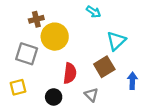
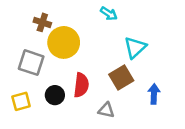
brown cross: (36, 19) -> (42, 22), turned 32
gray triangle: (91, 95) -> (106, 110), turned -32
black circle: (54, 97) -> (55, 95), moved

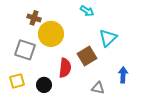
brown square: (121, 78) -> (87, 56), moved
black circle: (55, 95) -> (44, 85), moved
gray triangle: (106, 110) -> (98, 88), moved

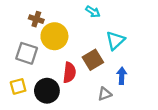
blue arrow: (123, 75) -> (122, 76), moved
black circle: (44, 85) -> (47, 91), size x1.5
gray triangle: (98, 88) -> (105, 94), turned -32

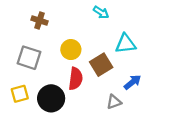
yellow circle: (54, 36) -> (71, 50), moved, size x0.7
cyan triangle: (115, 41) -> (126, 44), turned 36
blue arrow: (122, 76) -> (133, 82), turned 49

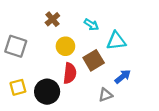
cyan arrow: (101, 12) -> (91, 25), moved
brown cross: (39, 20) -> (52, 19), moved, turned 32
gray square: (29, 58) -> (16, 46), moved

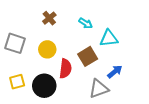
yellow circle: (65, 46) -> (47, 49), moved
gray triangle: (105, 95) -> (99, 89), size x1.5

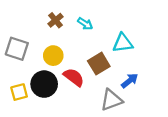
cyan arrow: (86, 23) -> (85, 24), moved
red semicircle: (65, 69) -> (74, 77), turned -60
black circle: (44, 86) -> (44, 84), moved

